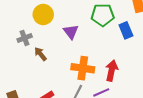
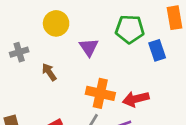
gray cross: (25, 38) -> (19, 52), moved
red arrow: (112, 71) -> (136, 99), turned -120

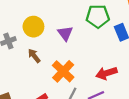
yellow circle: (56, 23) -> (33, 27), moved
orange cross: (100, 93) -> (63, 71), moved, turned 35

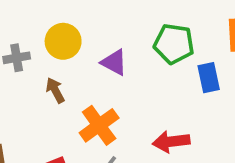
purple triangle: (65, 33) -> (114, 62), turned -35

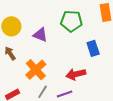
blue rectangle: (209, 78) -> (93, 48), moved

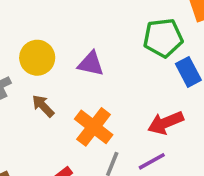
green pentagon: (71, 21) -> (163, 38), moved

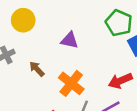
green pentagon: (163, 38) -> (119, 23), turned 30
yellow circle: (37, 58) -> (23, 20), moved

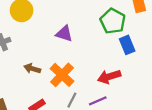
brown arrow: (37, 69) -> (32, 69), moved, turned -35

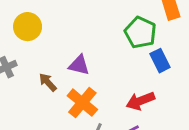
purple triangle: (64, 34) -> (79, 65), moved
brown arrow: (32, 69) -> (48, 82), moved, turned 35

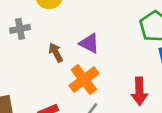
red arrow: (140, 101) -> (139, 91), turned -84

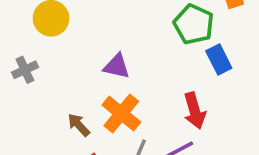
brown arrow: (56, 52) -> (79, 125), moved

